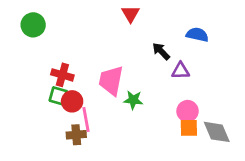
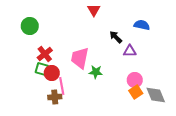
green circle: (33, 25) -> (30, 26), moved
red cross: (62, 75) -> (45, 54), turned 35
orange square: (189, 128) -> (136, 92), turned -32

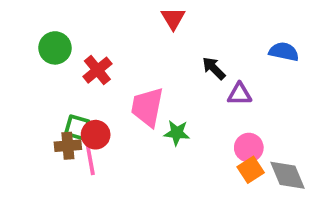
blue semicircle: (142, 25) -> (284, 52), moved
red cross: (45, 54) -> (97, 70), moved
pink line: (62, 86) -> (90, 159), moved
brown cross: (55, 97) -> (68, 146), moved

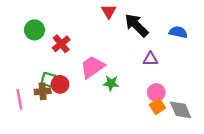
black arrow: (214, 68) -> (136, 25), moved, size x1.6
pink trapezoid: (147, 107) -> (92, 67), turned 44
pink line: (90, 159) -> (19, 99), moved

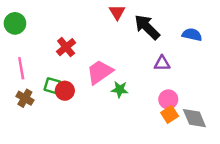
green circle: (34, 30) -> (15, 23), moved
brown cross: (43, 91) -> (25, 98), moved, turned 35
pink line: (19, 99) -> (21, 68), moved

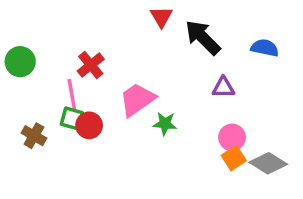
green circle: (15, 23) -> (20, 62), moved
pink line: (21, 68) -> (72, 94), moved
gray diamond: (194, 118) -> (268, 163), turned -35

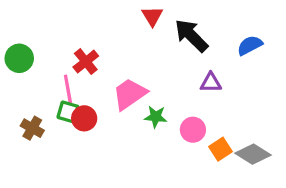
blue semicircle: (265, 48) -> (250, 45), turned -40
pink circle: (232, 137) -> (193, 130), moved

